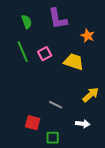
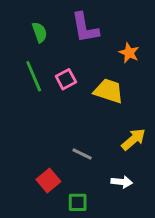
red square: (33, 123) -> (48, 180), turned 35

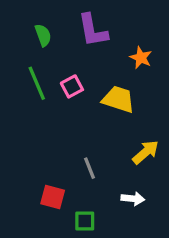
gray line: (82, 154) -> (90, 168), turned 42
red square: (48, 180) -> (53, 197), turned -35

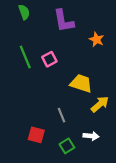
green semicircle: (43, 35) -> (24, 12), moved
yellow trapezoid: (118, 99) -> (81, 83), moved
green square: (85, 221) -> (67, 146), moved, turned -32

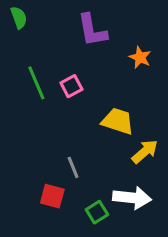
green semicircle: (24, 12) -> (19, 18), moved
gray line: (61, 115) -> (73, 167), moved
white arrow: (91, 136) -> (132, 198), size x1.6

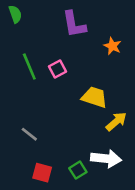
gray line: (73, 167) -> (29, 134), moved, turned -30
red square: (52, 196) -> (42, 173), moved

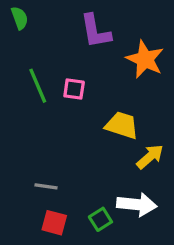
orange star: (112, 46) -> (145, 59), size x1.6
pink square: (57, 69) -> (74, 89), turned 36
gray line: (29, 134) -> (46, 186), moved, turned -30

